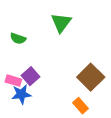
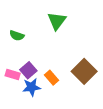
blue star: (21, 94) -> (32, 87), moved
orange rectangle: (81, 106) -> (52, 78), moved

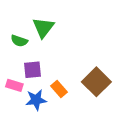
green triangle: (57, 21) -> (43, 28), moved
purple square: (28, 70) -> (32, 70), moved, turned 35

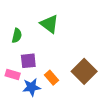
green triangle: (43, 28) -> (49, 24), moved, turned -30
green semicircle: (19, 41) -> (17, 36), turned -96

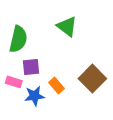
green triangle: (49, 24) -> (67, 26), moved
green semicircle: (17, 36) -> (18, 39), size x1.6

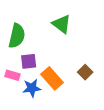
brown square: (92, 79) -> (85, 72), size x0.6
orange rectangle: (56, 85) -> (52, 78), size x1.5

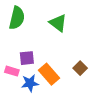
green semicircle: (17, 36) -> (17, 18), moved

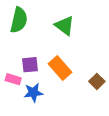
brown square: (80, 68) -> (97, 81), moved
orange rectangle: (49, 74) -> (60, 68), moved

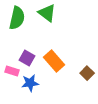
green triangle: (65, 26) -> (47, 13), moved
purple square: (30, 65) -> (27, 58), turned 35

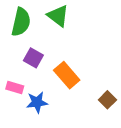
purple square: (27, 58) -> (33, 58), moved
brown square: (87, 73) -> (107, 100), moved

